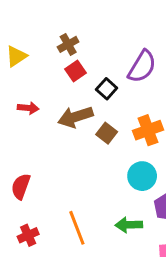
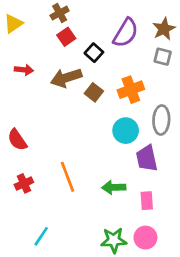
red semicircle: (21, 186) -> (17, 140), turned -55
green arrow: (129, 225) -> (114, 187), moved

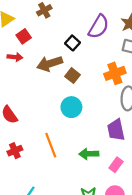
red square: (66, 37) -> (24, 36), moved
orange cross: (131, 90) -> (115, 73), moved
cyan circle: (126, 131) -> (71, 107), moved
pink rectangle: (147, 201) -> (116, 165), turned 40

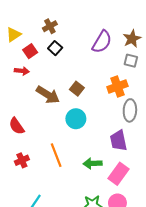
black square: (73, 43) -> (55, 48), moved
brown arrow: (50, 64) -> (48, 95), moved, turned -130
pink rectangle: (116, 165) -> (118, 174), size x1.5

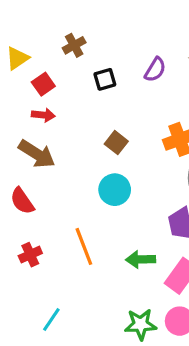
purple semicircle: (102, 42) -> (155, 70), size x0.7
black square: (55, 48) -> (105, 79), moved, turned 32
red arrow: (22, 71) -> (43, 115), moved
brown arrow: (48, 95) -> (37, 154), moved

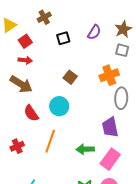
cyan circle: (115, 190) -> (59, 106), moved
red semicircle: (22, 201) -> (31, 113), moved
orange line: (84, 246) -> (50, 141), turned 40

